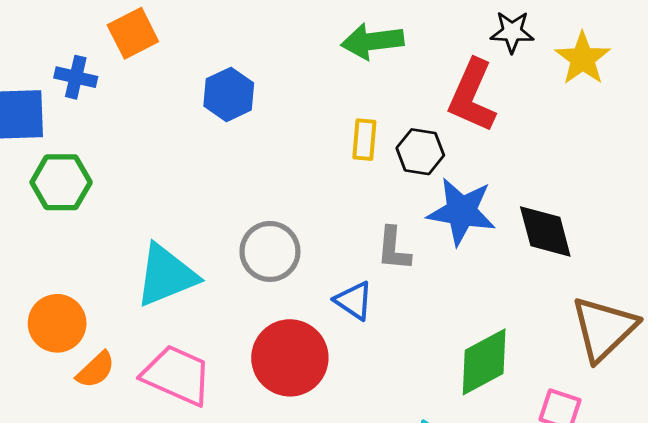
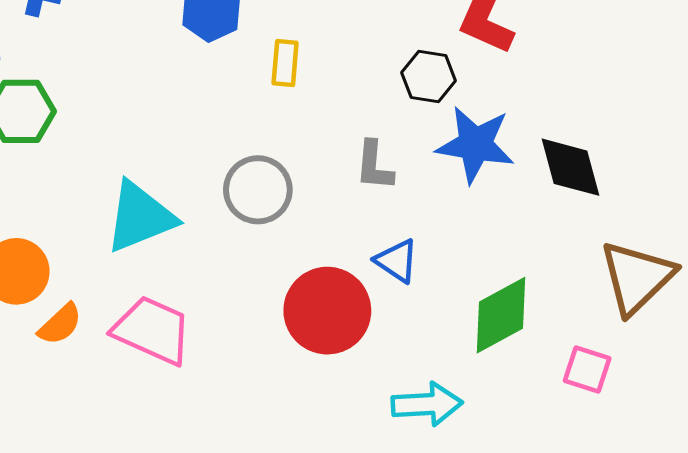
yellow rectangle: (364, 140) -> (285, 63), moved
gray L-shape: (394, 249) -> (374, 166), moved
blue triangle: (354, 301) -> (397, 261), moved
red circle: (290, 358) -> (327, 311), moved

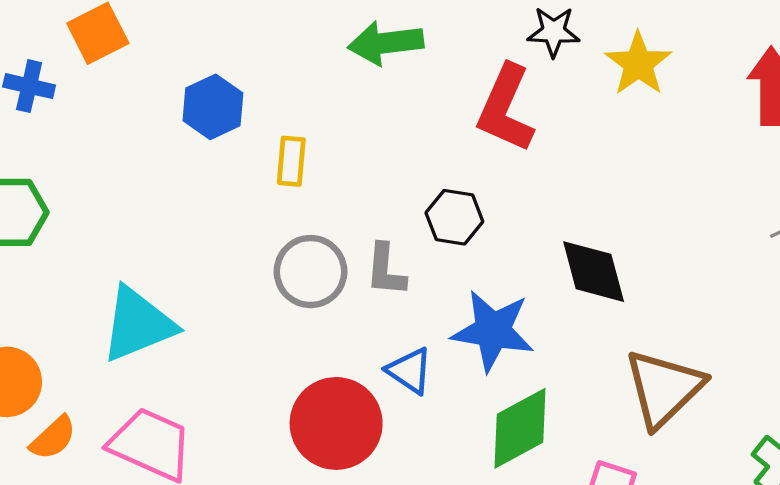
black hexagon: (429, 77) -> (454, 217), moved
blue star: (475, 145) -> (493, 331), moved
gray circle: (258, 190) -> (311, 272), moved

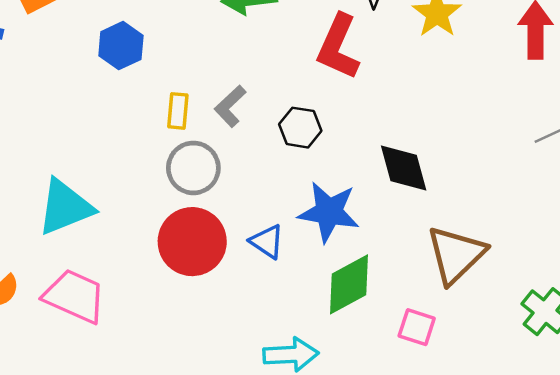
yellow rectangle: (291, 161) -> (178, 111), moved
gray L-shape: (386, 270) -> (230, 106), moved, turned 42
red circle: (336, 423) -> (192, 242), moved

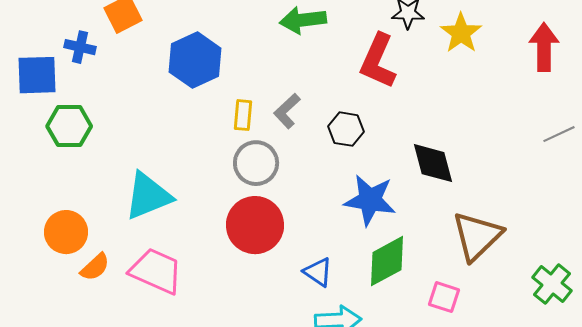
blue hexagon: (121, 46) -> (195, 60), size x1.4
blue triangle: (267, 242) -> (318, 272), moved

